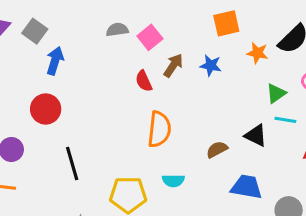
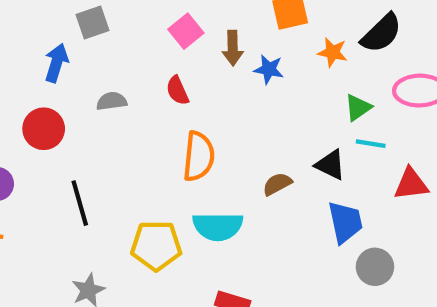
gray semicircle: (117, 30) -> (112, 101), moved
gray square: (35, 31) -> (92, 23), moved, turned 35
brown arrow: (173, 65) -> (233, 48), moved, turned 145
cyan semicircle: (173, 181) -> (218, 226), size x1.6
blue trapezoid: (247, 187) -> (345, 222), moved, turned 68

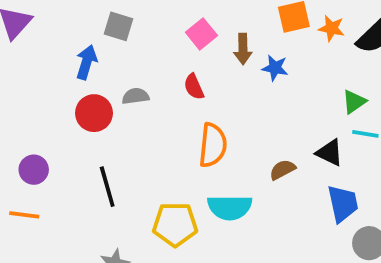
gray square: (92, 23) -> (119, 26), turned 36
orange star: (332, 52) -> (331, 28), moved
red circle: (44, 129) -> (94, 113), moved

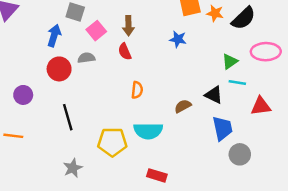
pink square: (201, 34) -> (96, 31), moved
brown arrow: (243, 49) -> (128, 26), moved
orange semicircle: (213, 145) -> (137, 90), size x0.6
purple circle: (34, 170) -> (23, 95), moved

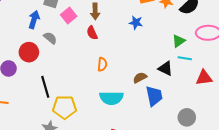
gray semicircle: (86, 58) -> (50, 38), moved, turned 48
red circle: (59, 69) -> (29, 52), moved
blue trapezoid: (222, 128) -> (154, 96), moved
yellow pentagon: (112, 142) -> (65, 107), moved

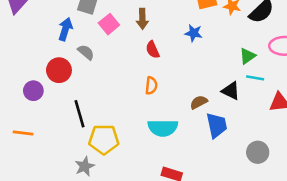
red semicircle: (92, 33) -> (153, 50), moved

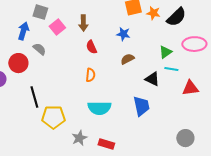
brown semicircle: (199, 102) -> (127, 59), moved
gray circle: (258, 152) -> (185, 138), moved
gray star: (85, 166) -> (79, 138), moved

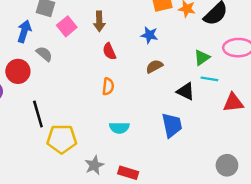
cyan semicircle: (99, 108) -> (119, 128), size x0.7

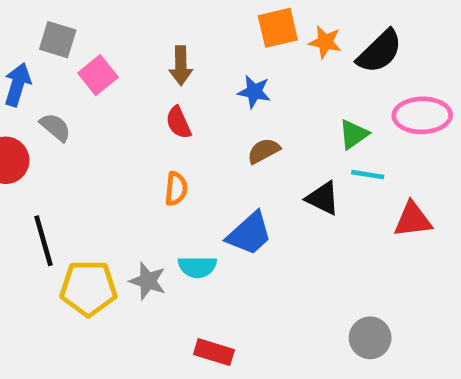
brown arrow: (99, 21) -> (181, 66), moved
blue trapezoid: (172, 125) -> (249, 234), moved, turned 60
gray star: (94, 165) -> (148, 281), moved, turned -30
gray circle: (227, 165) -> (370, 338), moved

